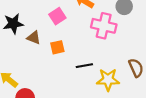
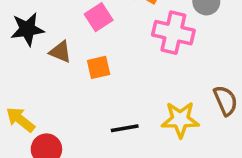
black line: (84, 66) -> (125, 128), moved

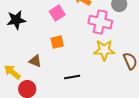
brown triangle: (60, 52) -> (35, 61), moved
yellow star: (180, 120) -> (104, 50), moved

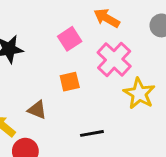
pink cross: (100, 22) -> (114, 59), moved, turned 30
yellow star: (104, 50) -> (139, 93), turned 30

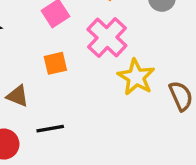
black line: (92, 133) -> (50, 129), moved

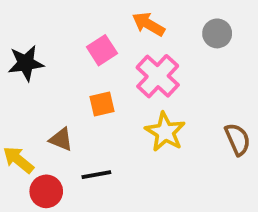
yellow star: (136, 77) -> (165, 132), moved

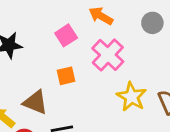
yellow star: (165, 132) -> (132, 97), moved
brown triangle: (61, 139) -> (35, 102), size x1.4

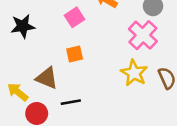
pink cross: (108, 55) -> (143, 35), moved

